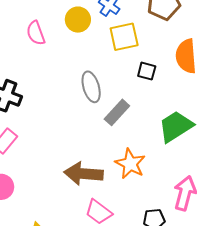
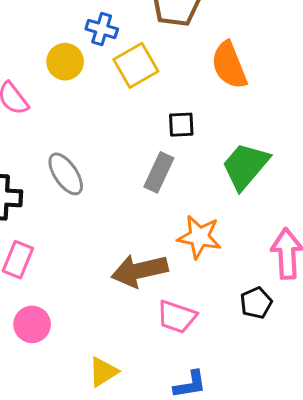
black square: (147, 71) -> (181, 125), moved
gray ellipse: (91, 87) -> (66, 174), moved

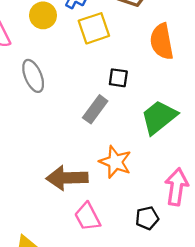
gray ellipse: (66, 174) -> (33, 76), moved
pink trapezoid: (177, 317) -> (87, 217), turned 32

